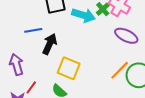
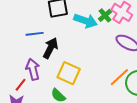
purple arrow: (16, 64) -> (33, 69), moved
red line: (31, 87) -> (21, 85), moved

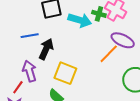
green cross: (105, 15) -> (99, 14), turned -32
orange line: (119, 77) -> (109, 54), moved

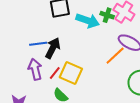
blue line: (30, 36) -> (38, 44), moved
red line: (18, 87) -> (55, 73), moved

